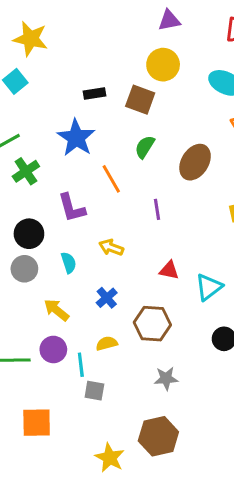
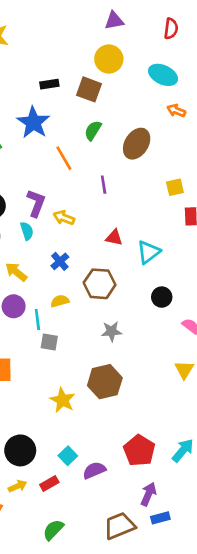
purple L-shape: (72, 208) -> (36, 203), moved, turned -144

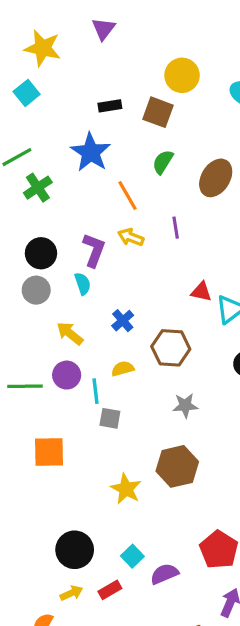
purple triangle: (114, 21) -> (103, 29), moved, turned -42
yellow arrow: (64, 218) -> (131, 237), moved
red triangle: (114, 238) -> (201, 292), moved

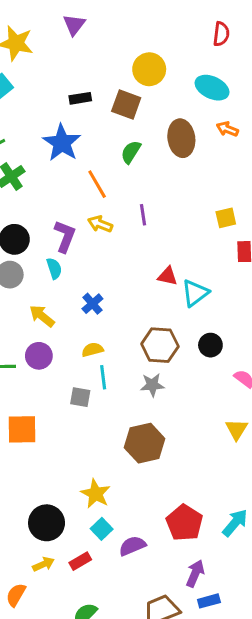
brown ellipse: (216, 178) -> (181, 138), moved, turned -40
brown hexagon: (171, 348) -> (160, 345), moved
cyan line: (95, 391) -> (103, 377), moved
yellow star: (126, 489) -> (96, 494), moved

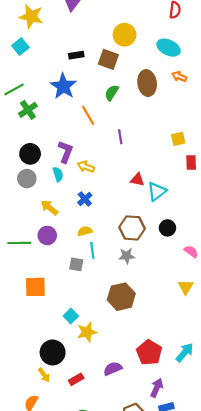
yellow arrow: (100, 224) -> (86, 167), moved
yellow star: (96, 494) -> (87, 332), turned 30
cyan square: (102, 529) -> (71, 316), moved
yellow arrow: (43, 564) -> (44, 375), moved, turned 80

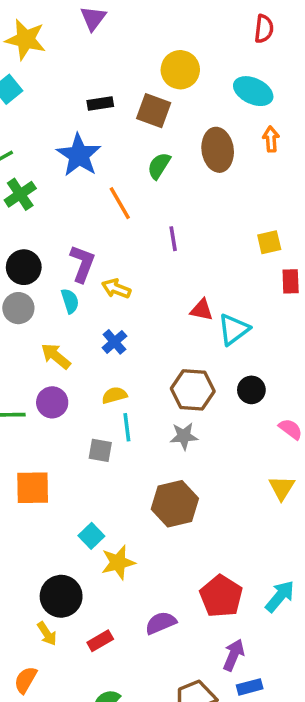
orange arrow: (179, 77) -> (271, 139), turned 64

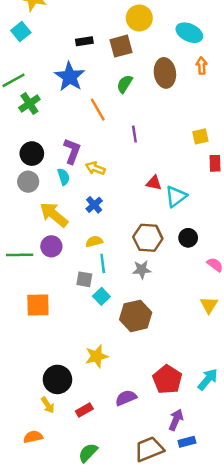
brown square: (154, 111) -> (121, 46), turned -35
yellow arrow: (56, 356) -> (54, 215), size x1.4
cyan square: (91, 536) -> (101, 296), moved
orange semicircle: (26, 680) -> (33, 437), turned 48

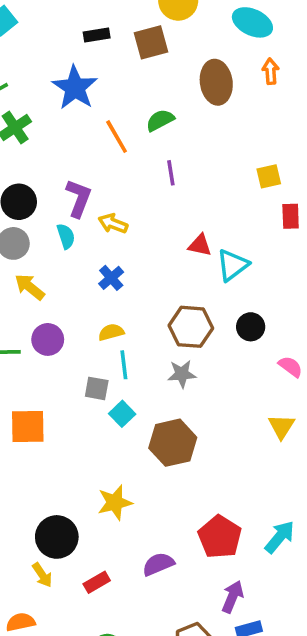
green semicircle: (125, 84) -> (160, 120), moved, turned 30
yellow arrow: (54, 215) -> (30, 287), moved, size x0.7

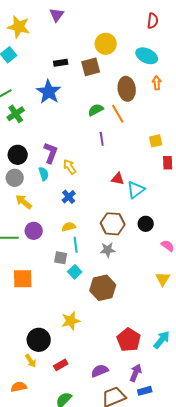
orange line: (117, 137) -> (118, 114), moved
yellow arrow: (113, 224) -> (70, 167), turned 35
purple semicircle: (158, 564) -> (100, 371), moved

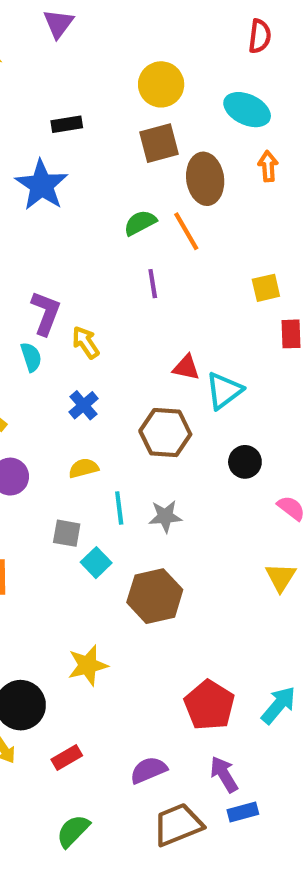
brown square: (91, 67) -> (159, 143), moved
brown hexagon: (113, 224) -> (165, 433), moved
cyan line: (76, 245) -> (119, 508), moved
purple arrow: (136, 373) -> (224, 774), turned -54

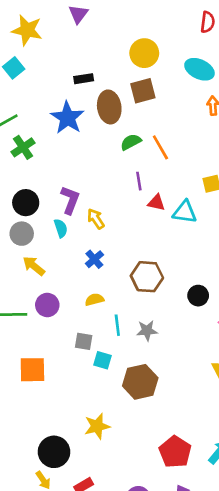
brown ellipse: (205, 179) -> (109, 107), moved
red triangle: (186, 368) -> (156, 203), moved
cyan triangle: (224, 391) -> (185, 212), moved, turned 45
cyan square: (96, 563) -> (102, 360), turned -30

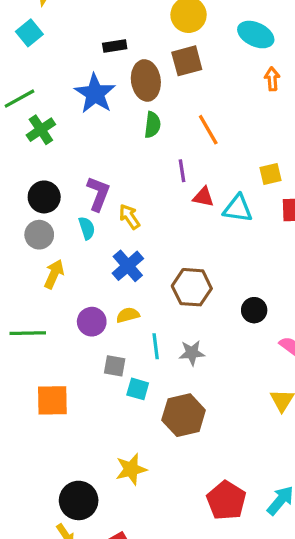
green semicircle: (131, 142) -> (152, 125), moved, turned 125
blue cross: (94, 259) -> (128, 266), size x1.4
yellow arrow: (34, 266) -> (54, 274), turned 75
purple circle: (47, 305) -> (92, 322), moved

